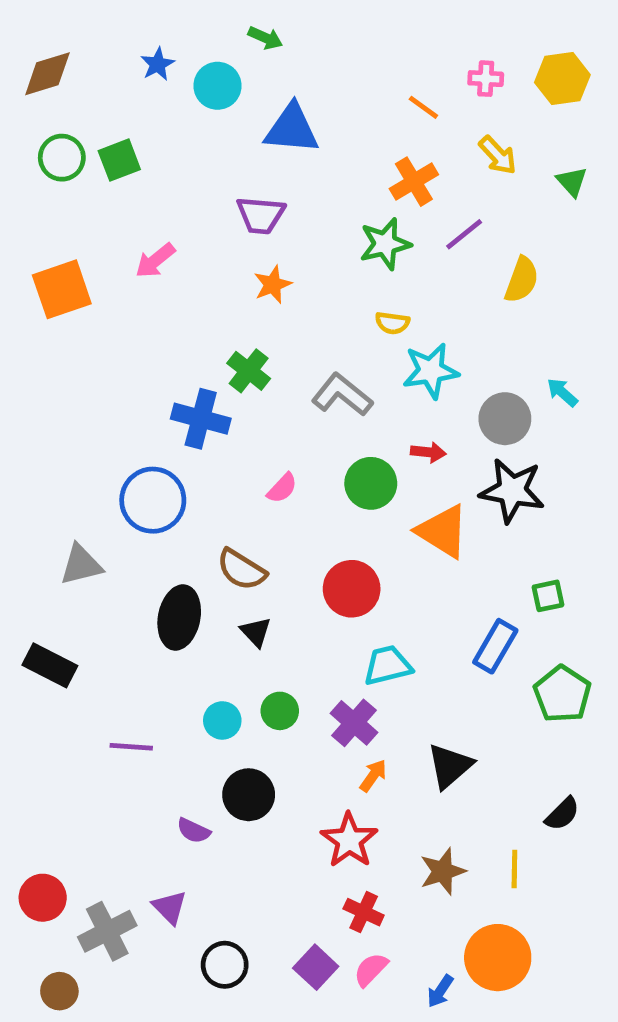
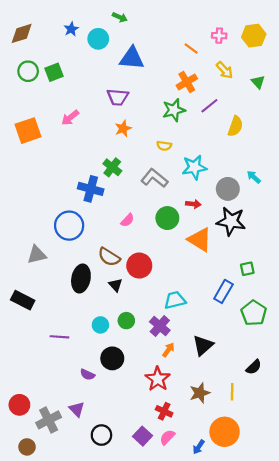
yellow semicircle: (392, 323) -> (164, 146), moved
red circle: (352, 589) -> (139, 266), moved

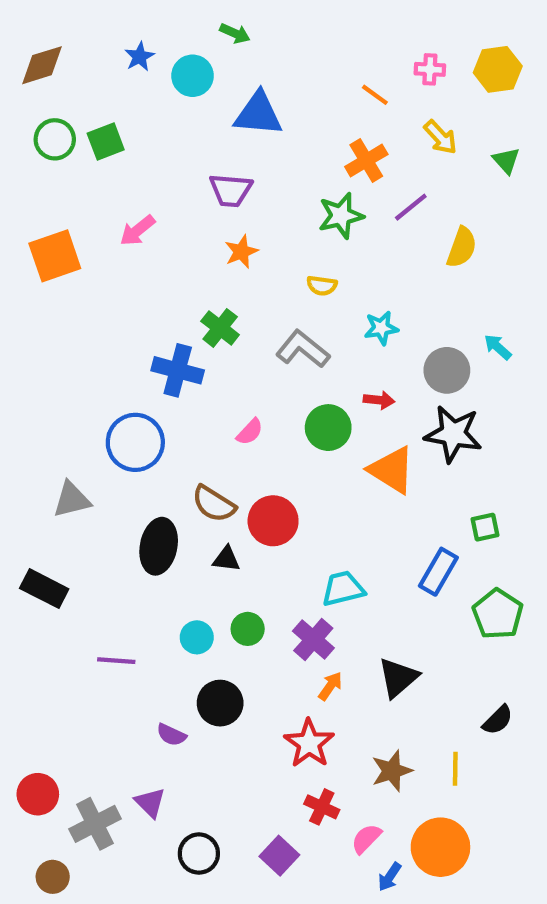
cyan star: (194, 167) -> (381, 328), size x0.7
black triangle: (116, 285) -> (226, 559), turned -40
pink semicircle: (167, 437) -> (366, 839), moved

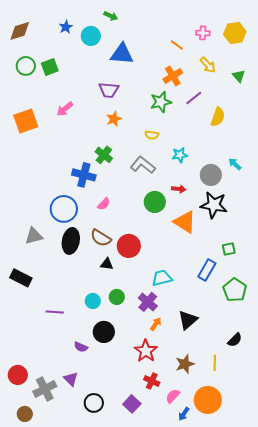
pink semicircle: (250, 432) -> (104, 204), moved
black ellipse: (159, 546) -> (71, 241), moved

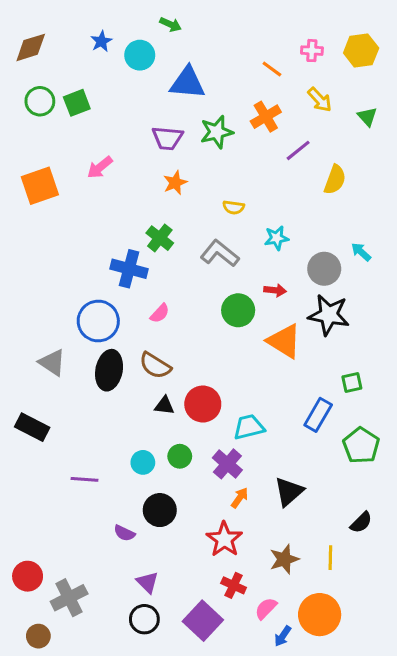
green star: (161, 102) -> (217, 132), moved
gray triangle: (34, 236) -> (52, 363), turned 48
red circle: (129, 246) -> (203, 404), moved
purple triangle: (71, 379) -> (147, 582), moved
purple square: (132, 404) -> (203, 621), size x1.4

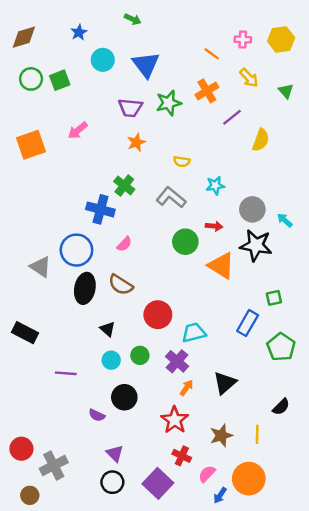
cyan circle: (140, 55) -> (103, 60), moved
blue triangle: (187, 83) -> (146, 65), turned 48
cyan arrow: (361, 252) -> (285, 220), moved
gray triangle: (52, 363) -> (41, 267), moved
black triangle: (164, 406) -> (108, 329), moved, turned 35

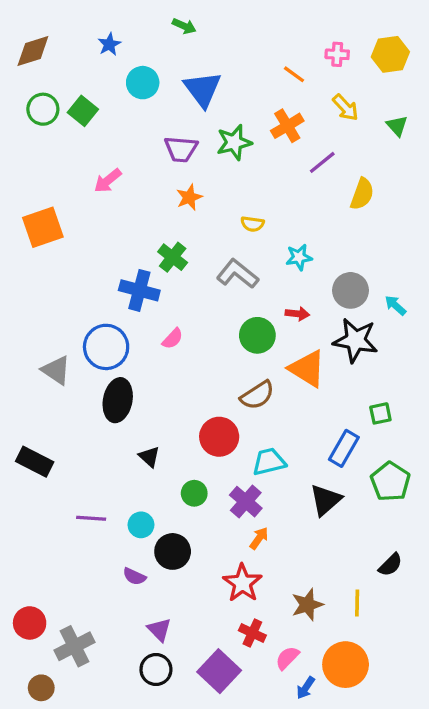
green square: (60, 80) -> (83, 111), turned -30
orange square: (31, 145) -> (43, 227), moved
brown semicircle: (121, 285) -> (257, 395), moved, turned -65
cyan circle: (111, 360) -> (141, 525), moved
black triangle: (225, 383) -> (326, 500), moved

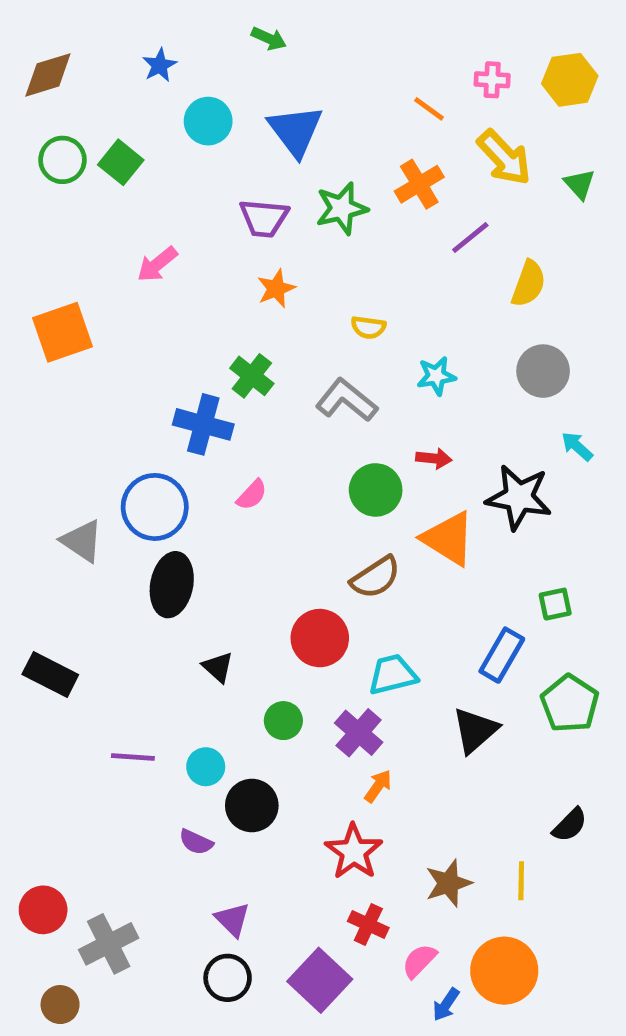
yellow arrow: (346, 108) -> (504, 157), size x1.4
gray circle: (350, 290) -> (543, 371), moved

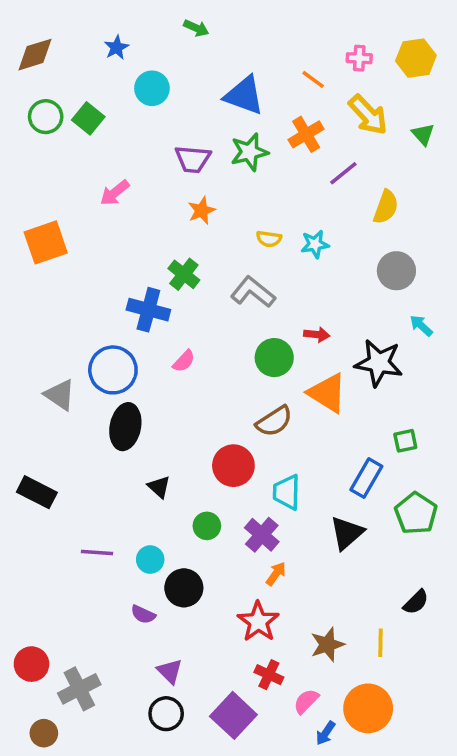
blue triangle: (295, 131) -> (244, 95), moved, turned -33
cyan star: (436, 376) -> (315, 244), moved
cyan trapezoid: (393, 674) -> (287, 492), turned -75

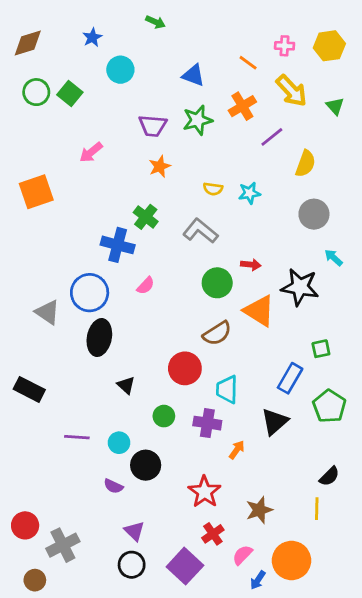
blue triangle: (244, 95) -> (193, 75), size x0.7
purple cross: (262, 535) -> (207, 423), turned -32
orange arrow: (276, 574) -> (237, 450), moved
yellow line: (380, 643) -> (317, 509), moved
red cross: (269, 675) -> (213, 534), turned 30

